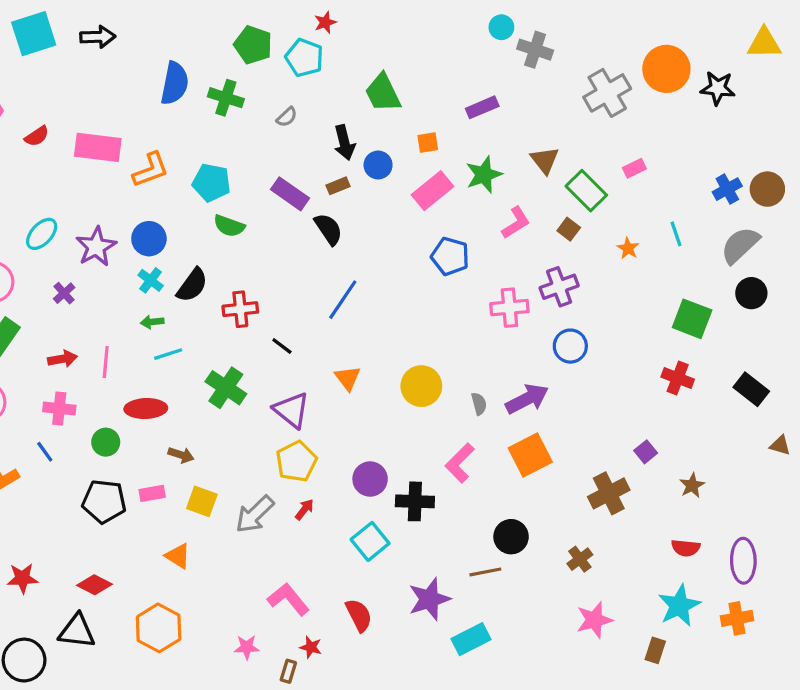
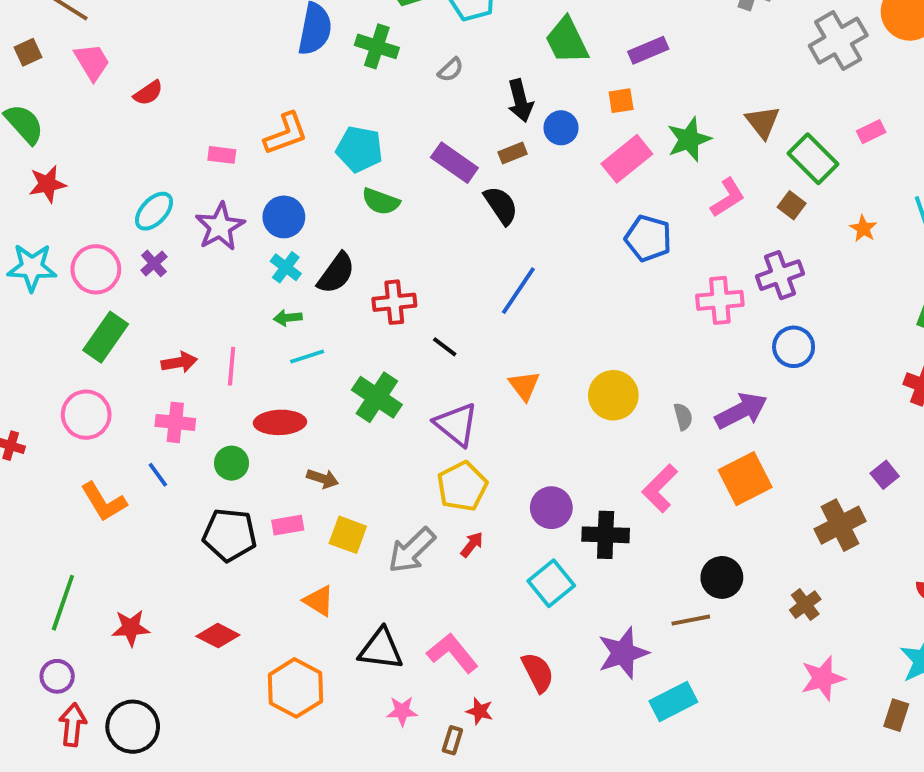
purple rectangle: (482, 107) -> (648, 50), moved
pink rectangle: (98, 147) -> (222, 155), moved, size x0.5
purple cross: (64, 293) -> (154, 263), moved
black triangle: (77, 631) -> (381, 649), moved

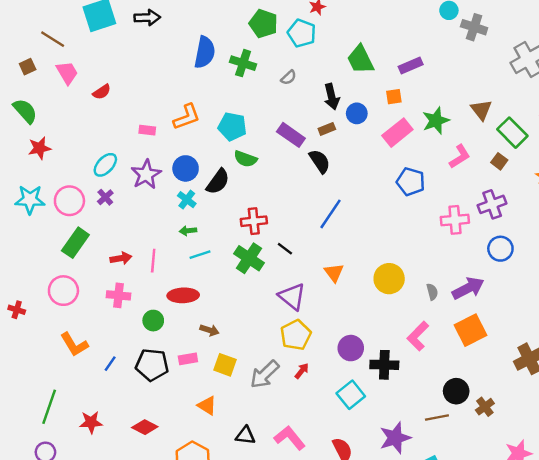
black semicircle: (336, 273) -> (218, 182), moved
green cross: (377, 397) -> (249, 258), moved
blue line: (158, 475) -> (110, 364), moved, turned 70
brown cross: (805, 605) -> (485, 407), moved
black triangle: (381, 649) -> (245, 435), size x0.7

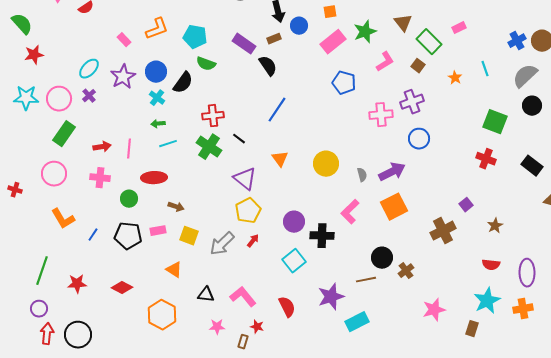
pink rectangle: (147, 130) -> (124, 40), turned 40

